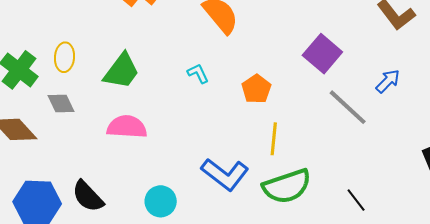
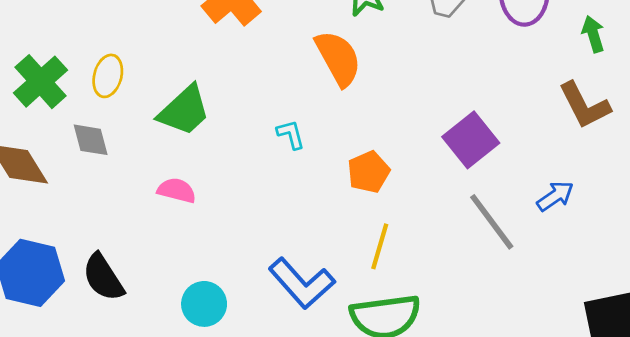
pink semicircle: (127, 127) -> (177, 190), size x0.7

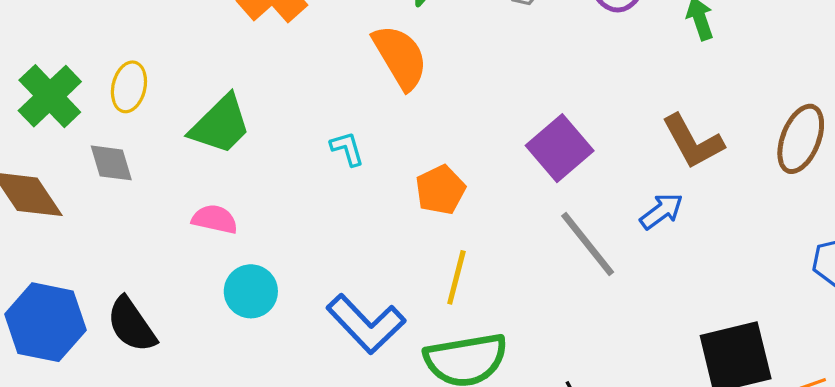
brown L-shape: (584, 105) -> (693, 142), moved
cyan circle: (204, 304) -> (251, 291), moved

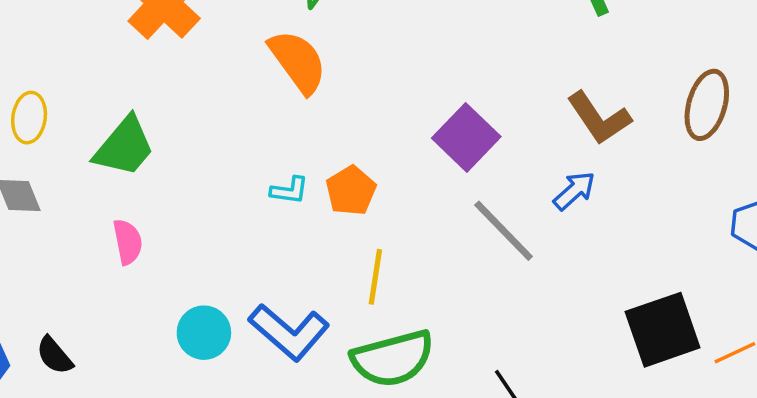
cyan L-shape: (347, 149) -> (289, 190), moved, turned 120
pink semicircle: (215, 219) -> (128, 242), turned 72
cyan circle: (251, 291) -> (204, 333), moved
black semicircle: (131, 325) -> (54, 355), size x0.7

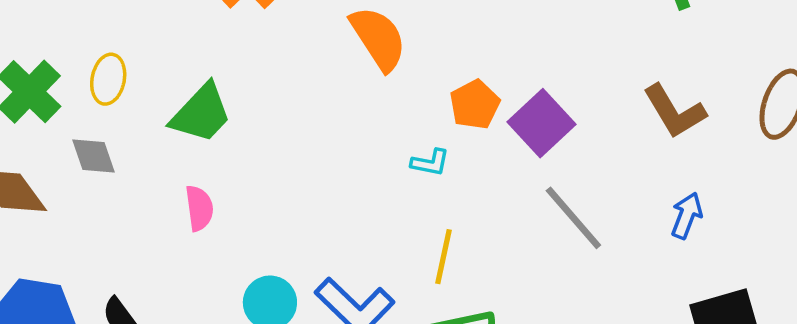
cyan L-shape: (289, 190) -> (430, 163), moved
orange pentagon: (351, 191) -> (475, 105), moved
blue arrow: (574, 191) -> (687, 216), moved, turned -30

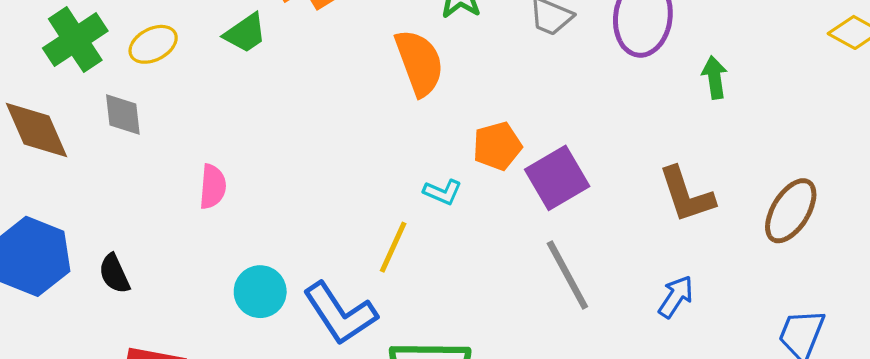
yellow ellipse: (108, 79) -> (153, 44), turned 39
green trapezoid: (201, 113) -> (245, 33), moved, size x0.7
yellow line: (443, 257) -> (393, 247), moved

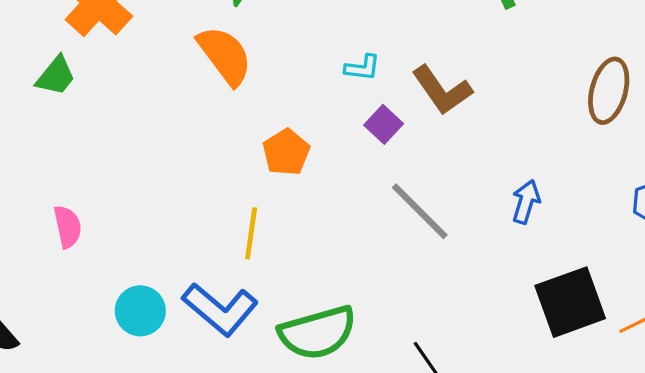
orange pentagon: (497, 146) -> (286, 152), moved
purple square: (557, 178) -> (384, 124), size x0.6
cyan L-shape: (443, 192) -> (362, 68), moved
brown L-shape: (686, 195) -> (442, 90), moved

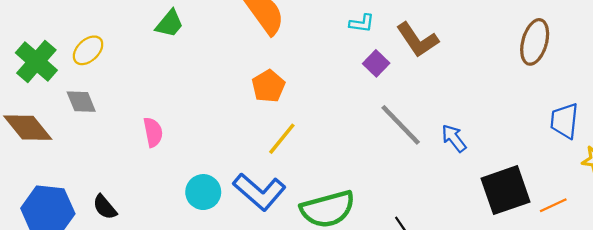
green trapezoid: (56, 76) -> (170, 24), moved
orange pentagon: (286, 152) -> (268, 86), moved
blue arrow: (526, 202) -> (454, 138), moved, turned -56
yellow line: (251, 233) -> (282, 139), turned 30

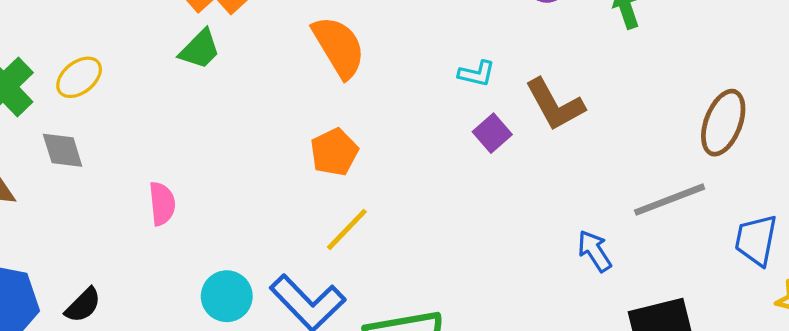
gray line: (401, 125) -> (670, 200), moved, turned -72
black semicircle: (105, 207) -> (83, 305), turned -100

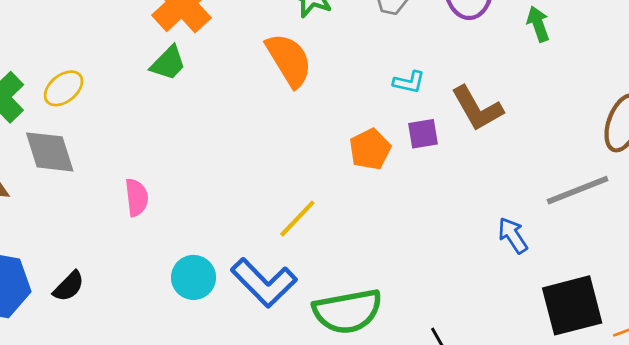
purple square: (492, 133) -> (423, 134), turned 32
gray diamond: (63, 150) -> (50, 152), size x1.4
orange pentagon: (334, 152) -> (370, 149), moved

